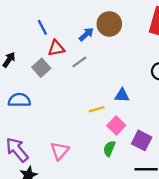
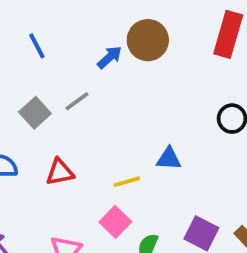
red triangle: (56, 48) -> (60, 172), moved
gray line: (79, 62) -> (77, 101), moved
pink square: (116, 125) -> (115, 222), moved

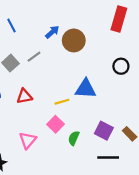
brown circle: (148, 40) -> (74, 40), moved
blue triangle: (169, 159) -> (86, 89), size x1.5

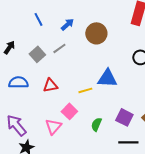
blue arrow: (52, 32) -> (67, 24), moved
pink square: (56, 124) -> (69, 111), moved

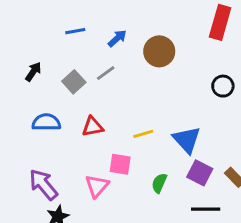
blue line: (38, 19) -> (75, 31), turned -72
blue triangle: (107, 78) -> (187, 140), moved, turned 45
pink square: (69, 111) -> (120, 164), turned -35

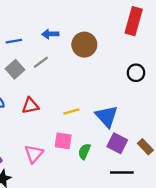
blue line: (75, 31) -> (14, 41), moved
blue arrow: (117, 38) -> (50, 34), turned -140
pink square: (120, 164) -> (63, 141), moved

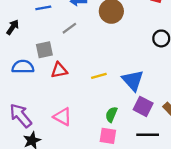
gray square: (15, 69) -> (44, 50), moved, turned 30
pink square: (63, 141) -> (108, 136), moved
pink triangle: (34, 154) -> (63, 117), turned -42

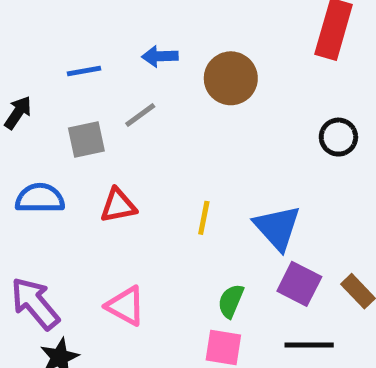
gray square: (44, 50) -> (86, 139), moved
yellow line: (99, 76) -> (204, 218), turned -63

